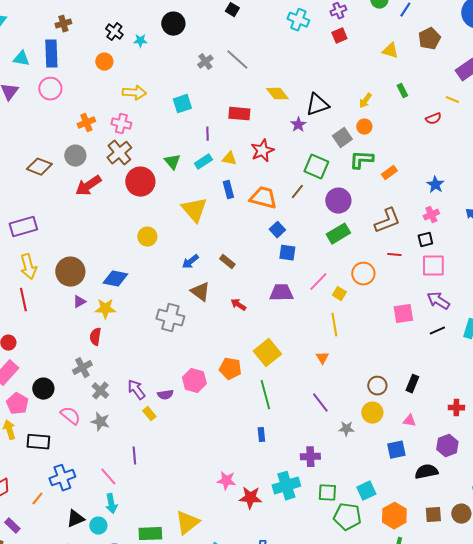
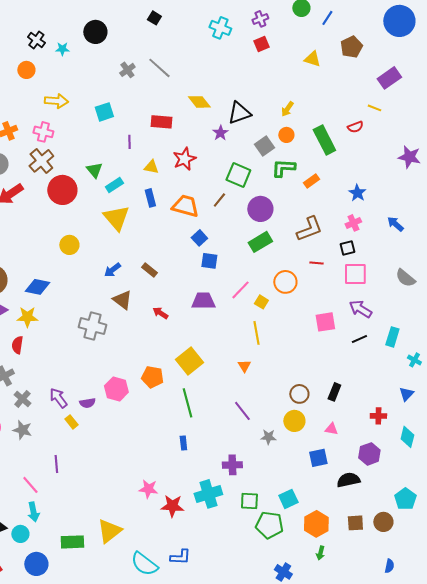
green rectangle: (402, 91) -> (324, 140), moved, size x2.0
cyan rectangle: (203, 162) -> (114, 185), moved

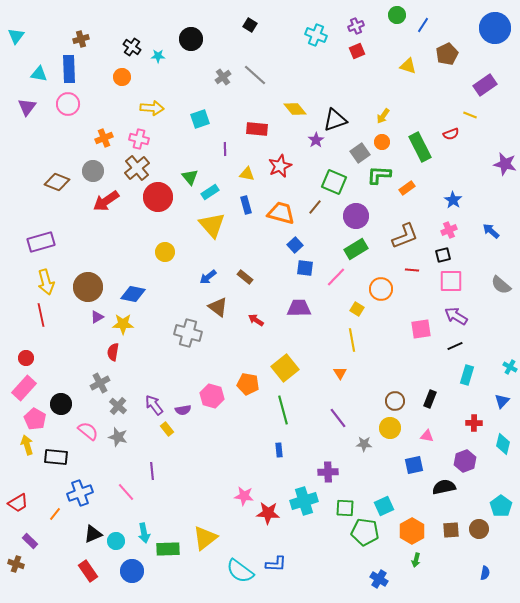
pink line: (240, 290) -> (336, 277), moved
cyan rectangle: (392, 337) -> (467, 375), moved
cyan arrow: (33, 512) -> (144, 533), moved

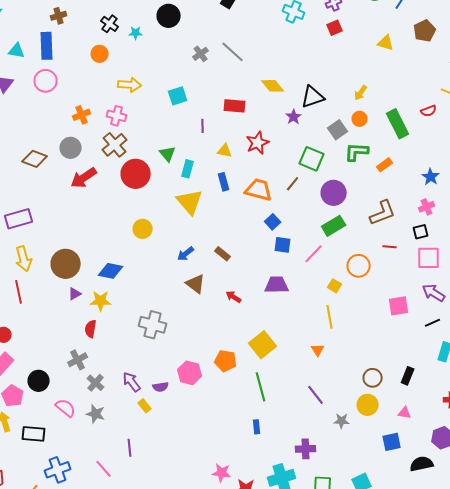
cyan rectangle: (210, 192) -> (188, 169), turned -42
gray cross: (188, 333) -> (153, 325), moved

